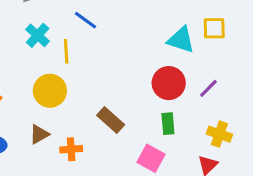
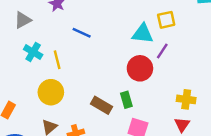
blue line: (86, 20) -> (82, 33), moved
purple line: (208, 88) -> (162, 51), moved
green rectangle: (168, 124) -> (126, 100), moved

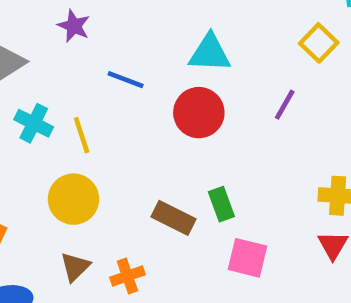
yellow square: (166, 20) -> (319, 43), moved, turned -30
cyan triangle: (143, 34) -> (210, 53), moved
red circle: (140, 68) -> (199, 113), moved

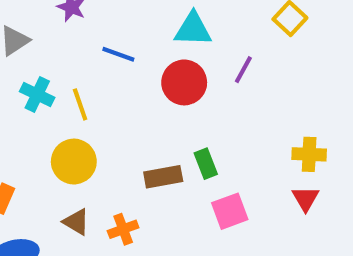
purple line: (285, 105) -> (243, 70), moved
brown rectangle: (174, 218) -> (163, 177), turned -36
pink square: (247, 258) -> (230, 211), turned -33
brown triangle: (75, 267) -> (76, 222), turned -44

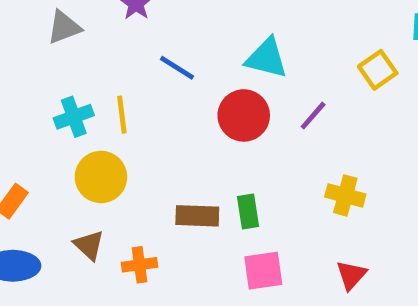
cyan cross: (37, 95) -> (74, 117), moved, turned 32
yellow cross: (309, 154) -> (345, 195), moved

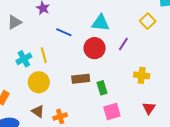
brown rectangle: (197, 216) -> (81, 79), moved

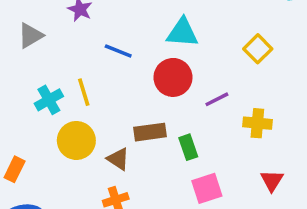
yellow square: (148, 21) -> (258, 49), moved
purple line: (123, 44) -> (217, 99), moved, turned 32
brown triangle: (38, 111) -> (118, 159), moved

